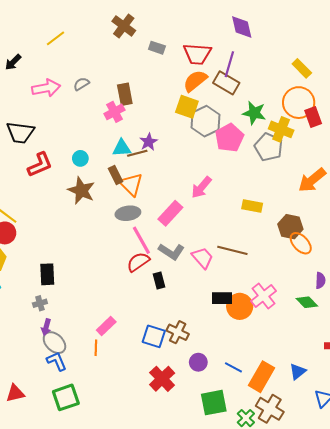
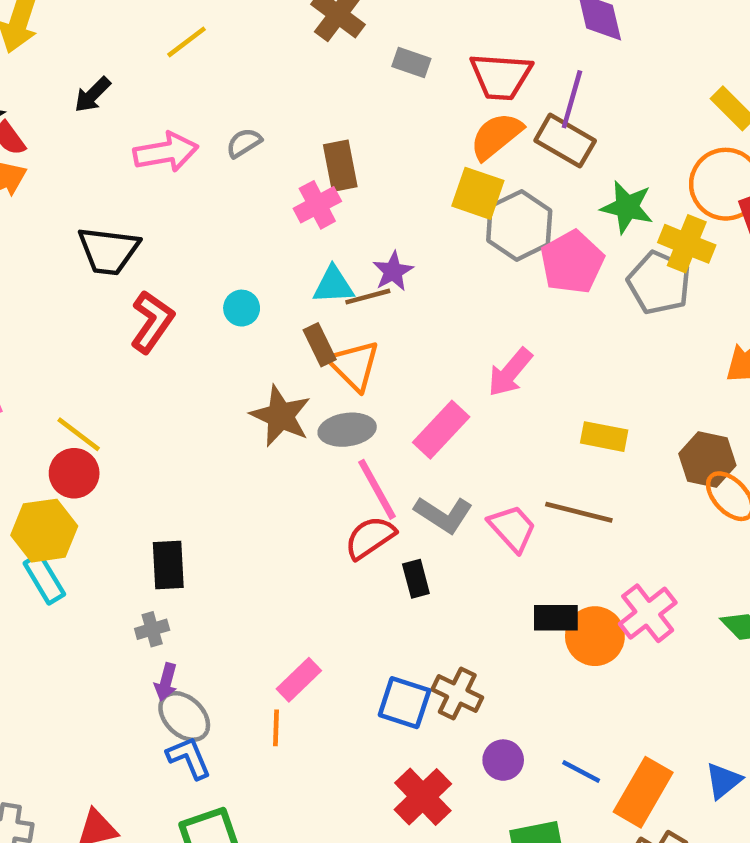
red L-shape: (40, 165) -> (152, 322), turned -32
brown star: (81, 190) -> (281, 416), moved
yellow rectangle: (252, 206) -> (604, 437), moved

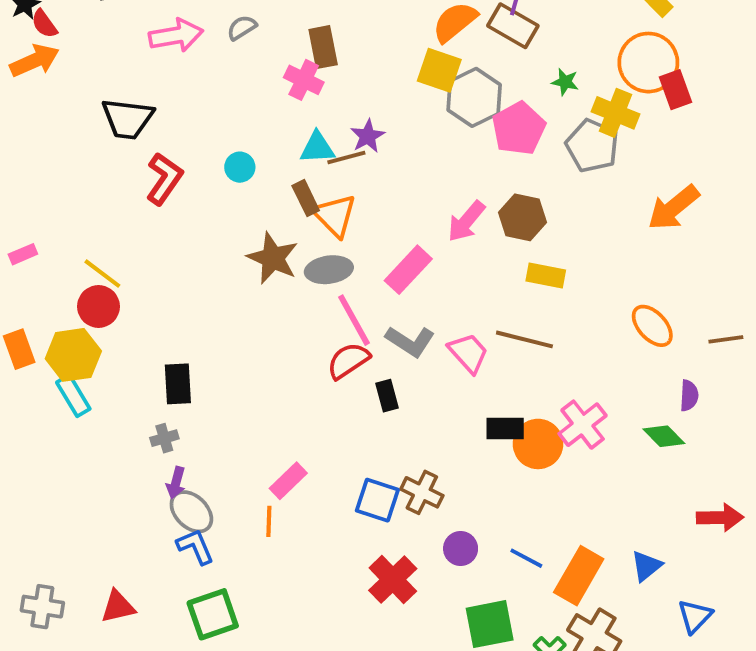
pink cross: (317, 205) -> (304, 80), turned -36
green star: (627, 207) -> (565, 82), size x0.6
brown hexagon: (707, 459) -> (523, 217), moved

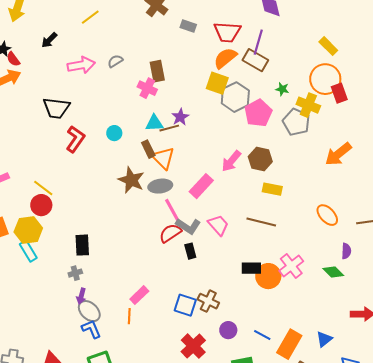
gray L-shape: (410, 341) -> (188, 226), moved
pink trapezoid: (468, 353) -> (218, 225), moved

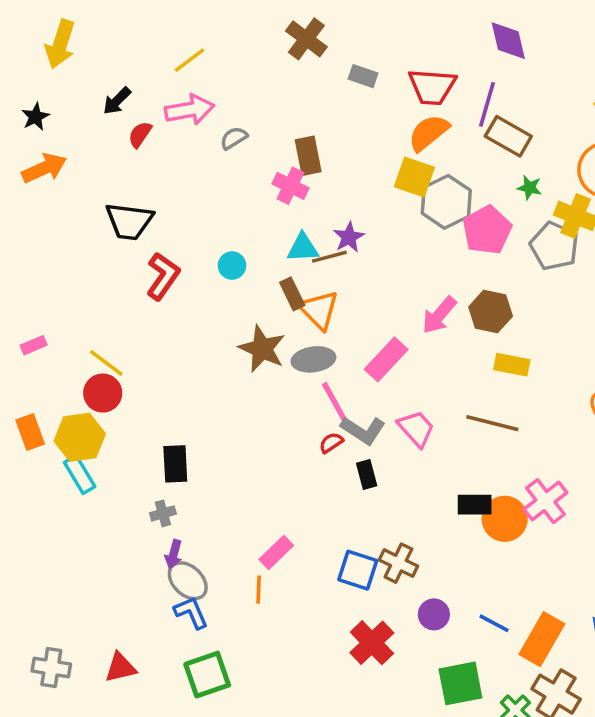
red semicircle: (13, 59) -> (140, 134), moved, turned 70
brown rectangle: (255, 60) -> (508, 136), moved
pink arrow: (81, 65) -> (189, 110), moved
red semicircle: (170, 233) -> (331, 443), size x0.6

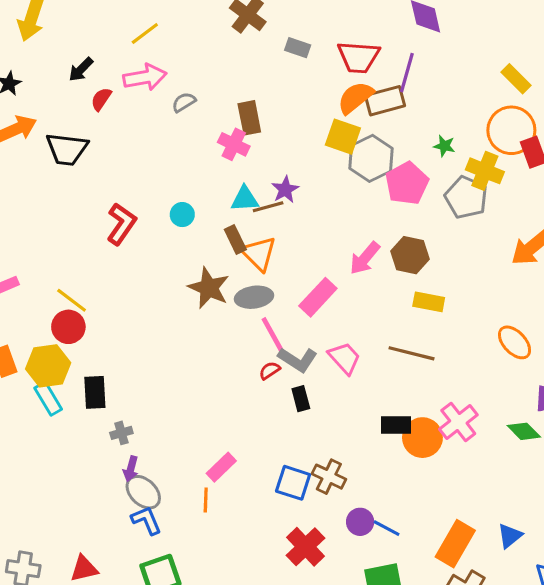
brown rectangle: (508, 136) -> (385, 101), moved, turned -45
black trapezoid: (129, 221) -> (67, 149), moved
black rectangle: (175, 464) -> (95, 392), moved
blue line: (494, 623) -> (387, 528), moved

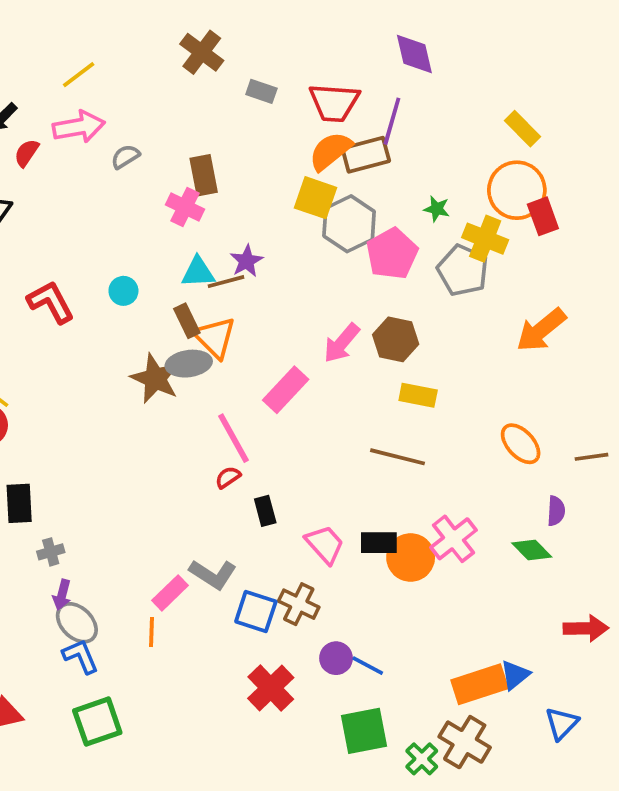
red L-shape: (121, 224) -> (51, 302), turned -63
gray ellipse: (254, 297) -> (189, 364), moved
pink trapezoid: (344, 358) -> (325, 544), moved
gray L-shape: (298, 360) -> (213, 574), moved
orange rectangle: (455, 544) -> (480, 684), moved, turned 42

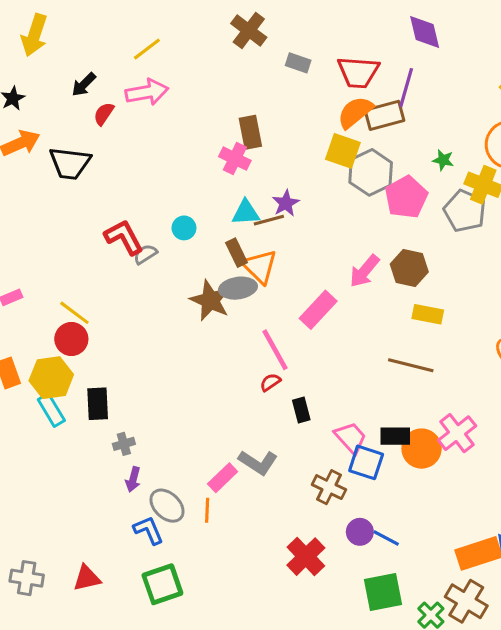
gray semicircle: (125, 157) -> (145, 254), moved
blue square: (256, 612) -> (366, 462), moved
gray ellipse: (77, 623) -> (167, 506), moved

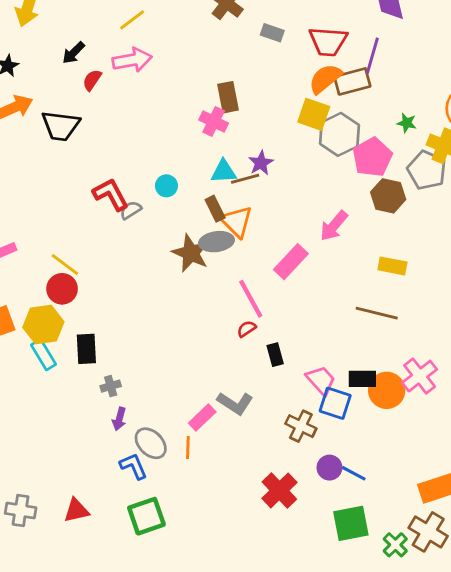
brown hexagon: (409, 268) -> (388, 196), moved

